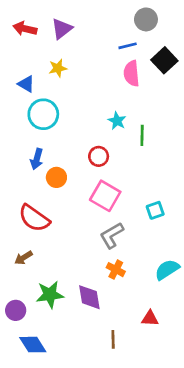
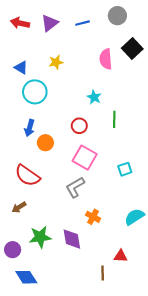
blue line: (128, 46) -> (82, 23), moved
yellow star: (58, 68) -> (56, 62), moved
green line: (142, 135) -> (114, 119), moved
gray L-shape: (112, 235) -> (75, 187), moved
brown line: (113, 339) -> (103, 273), moved

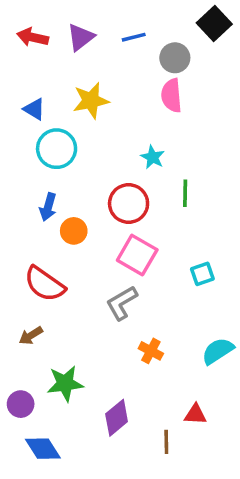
gray circle: (117, 16) -> (175, 58), moved
black square: (132, 48) -> (214, 23), moved
yellow star: (56, 62) -> (91, 101), size x1.5
red circle: (79, 126) -> (129, 203), size x1.5
purple diamond: (72, 239) -> (117, 418), moved, turned 60

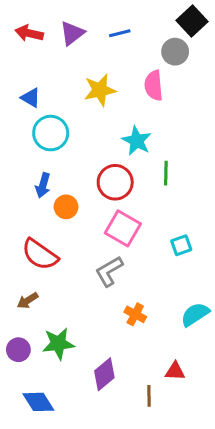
gray circle: (175, 58) -> (175, 52), moved
yellow star: (91, 101) -> (100, 90), moved
cyan star: (153, 157) -> (137, 141), size x1.4
purple circle: (21, 404) -> (18, 350), moved

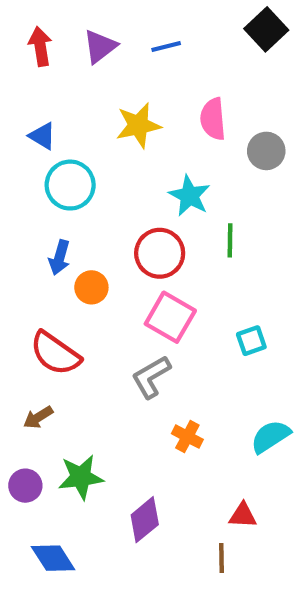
red arrow: (29, 33) -> (40, 46), turned 68
gray circle: (175, 52) -> (266, 151), moved
brown line: (149, 396) -> (221, 558), moved

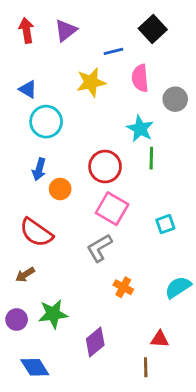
black square: (266, 29) -> (153, 29), moved
blue line: (166, 46) -> (113, 51), moved
cyan star: (189, 196) -> (140, 129), moved

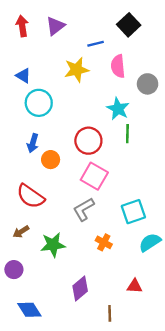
cyan square: (165, 224) -> (133, 212), moved, size x1.5
green star: (53, 314) -> (53, 245), moved
brown line: (146, 367) -> (110, 313), moved

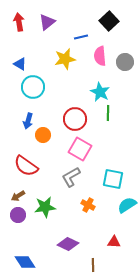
gray circle: (148, 84) -> (125, 62), moved
cyan square: (133, 212) -> (113, 179), turned 30
purple circle: (14, 270) -> (18, 215), moved
purple diamond: (80, 288) -> (68, 244), turned 65

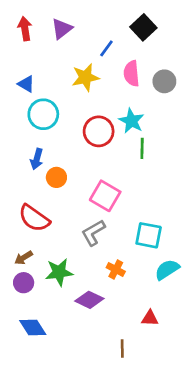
blue line: (81, 37) -> (106, 48), turned -40
red circle: (75, 119) -> (99, 131), moved
purple diamond: (68, 244) -> (89, 300), moved
blue diamond: (25, 262) -> (33, 327), moved

